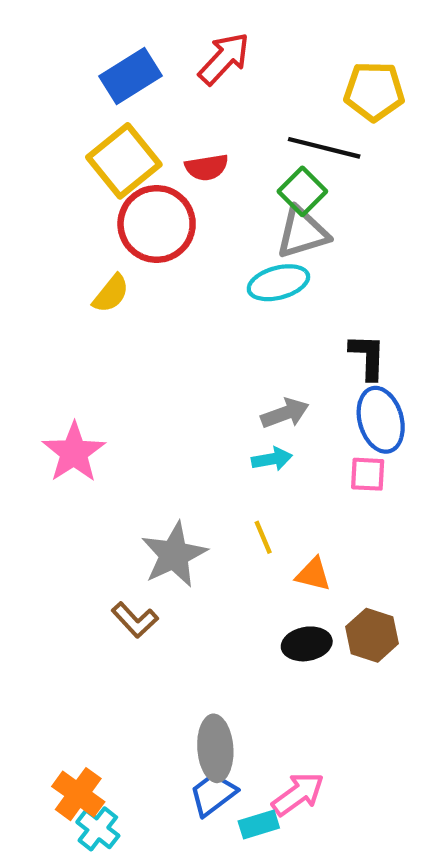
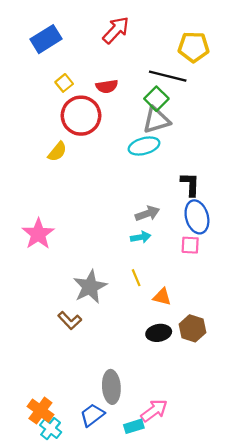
blue rectangle: (130, 76) -> (46, 39), moved
yellow square: (124, 161) -> (64, 83), size x0.5
blue trapezoid: (213, 794) -> (92, 415), moved

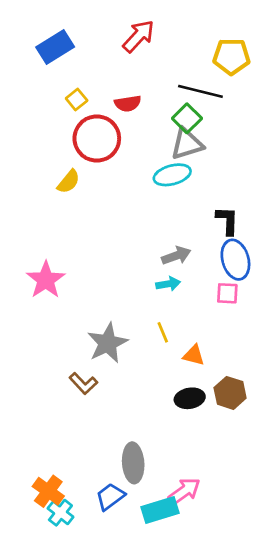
cyan rectangle: (134, 426) -> (160, 510), size x1.5

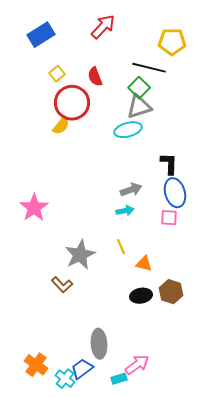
red semicircle: (128, 104) -> (95, 77), turned 78
yellow semicircle: (69, 182) -> (61, 126), moved
cyan rectangle: (160, 510) -> (119, 379), size x0.6
cyan cross: (60, 513) -> (65, 379), moved

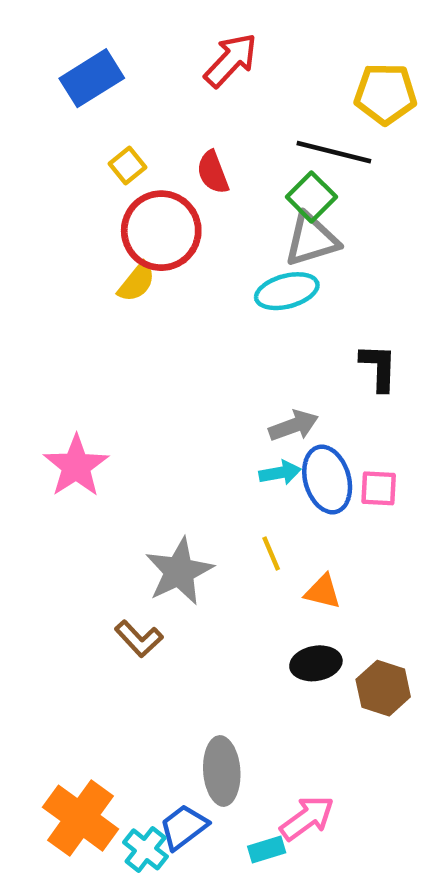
blue ellipse: (175, 193) -> (327, 479), moved
brown hexagon: (171, 292) -> (383, 688), moved
orange cross: (36, 365) -> (80, 818), size x1.4

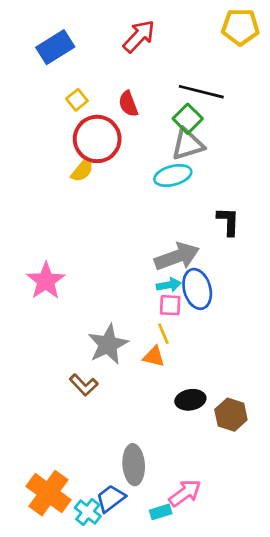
yellow pentagon: (385, 94) -> (240, 27), moved
gray arrow: (294, 426) -> (177, 257), size x1.5
pink square: (379, 488) -> (170, 305), moved
orange triangle: (323, 592) -> (154, 357), moved

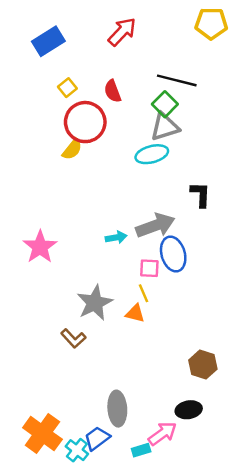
cyan arrow: (169, 285) -> (116, 237), moved
black ellipse: (190, 400) -> (189, 410), moved

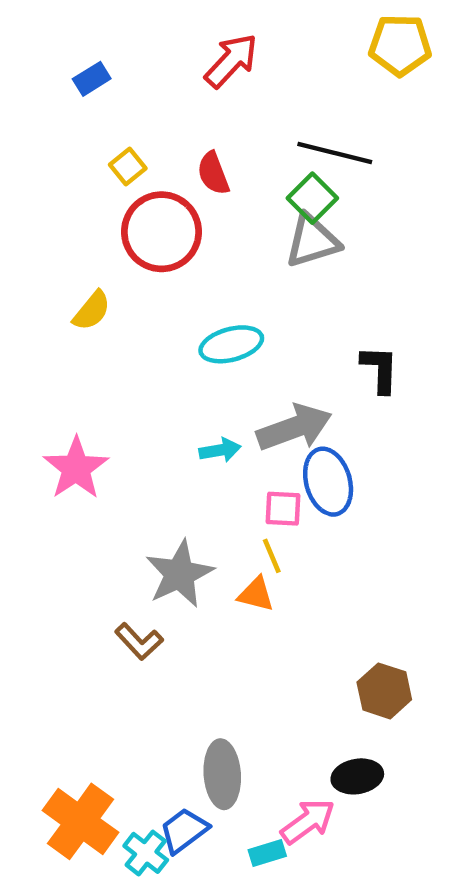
blue rectangle: (48, 41) -> (92, 79), size x0.6
yellow semicircle: (72, 149) -> (92, 311), moved
cyan ellipse: (152, 154) -> (231, 344), moved

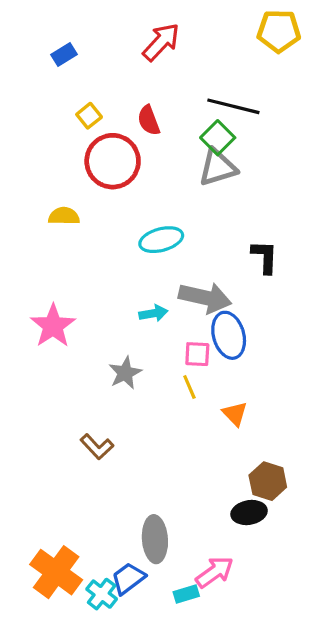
yellow semicircle: (92, 311) -> (64, 216), turned -128
gray arrow: (294, 428) -> (205, 298), turned 33
gray star: (179, 574) -> (125, 373), moved, size x0.7
orange triangle: (256, 594) -> (235, 414), moved, turned 32
black ellipse: (357, 776) -> (249, 513), moved

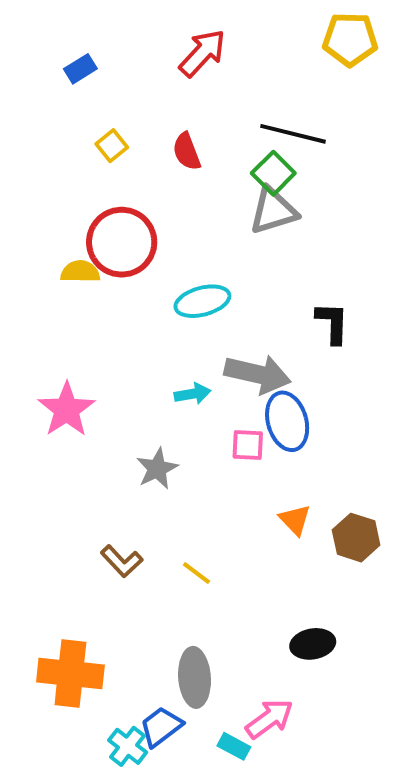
red circle: (113, 161) -> (122, 242), moved
yellow line: (189, 387) -> (196, 573), moved, turned -30
brown hexagon: (268, 481) -> (356, 538), moved
orange cross: (56, 572) -> (70, 673), moved, turned -30
cyan rectangle: (186, 594) -> (234, 746), turned 45

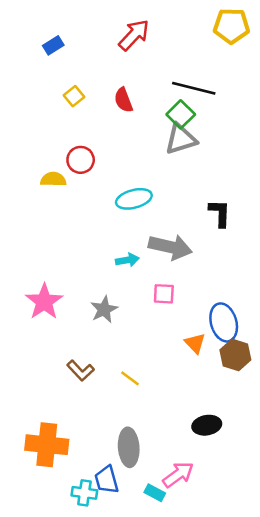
red circle: (122, 242) -> (81, 160), size x0.6
pink star: (67, 410) -> (44, 302), moved
blue ellipse: (287, 421) -> (224, 322), moved
blue trapezoid: (161, 727) -> (107, 480), turned -68
cyan cross: (128, 746) -> (84, 493), turned -30

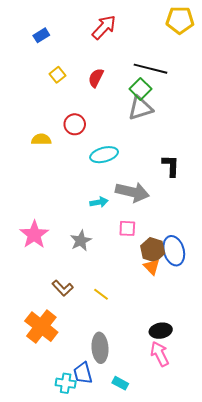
red semicircle: (123, 100) -> (96, 78), turned 48
red circle: (81, 160) -> (75, 124), moved
brown hexagon: (235, 355) -> (153, 250), moved
orange cross: (47, 445) -> (41, 327), moved, turned 32
pink arrow: (178, 475) -> (160, 354), moved, turned -80

